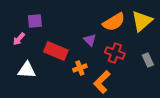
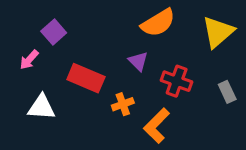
purple square: (35, 21) -> (54, 32), turned -35
orange semicircle: (114, 22) -> (158, 23), moved

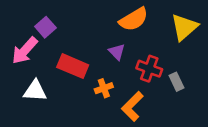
pink arrow: (29, 60) -> (25, 51), size x1.6
gray rectangle: (227, 92) -> (177, 82), moved

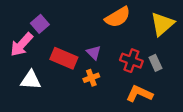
purple triangle: (117, 52) -> (94, 53), moved
gray rectangle: (177, 82) -> (155, 63), moved
orange L-shape: (132, 106) -> (139, 94), moved, turned 70

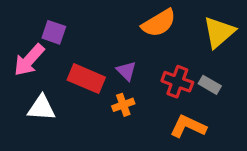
purple square: (40, 24) -> (54, 32), turned -30
gray rectangle: (155, 63) -> (210, 85), turned -35

